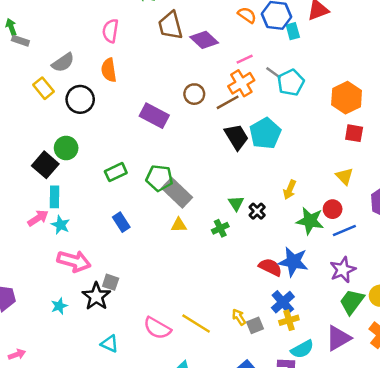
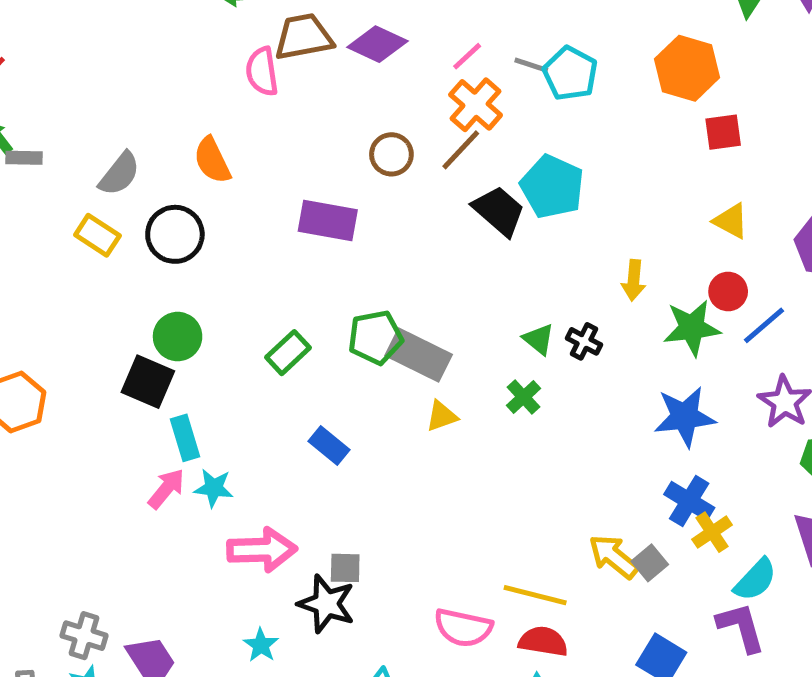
brown trapezoid: (170, 25) -> (304, 37), turned 112
pink semicircle: (110, 31) -> (262, 72), moved
red semicircle: (270, 267) -> (543, 641), moved
yellow arrow: (239, 317) -> (614, 557), size x1.5

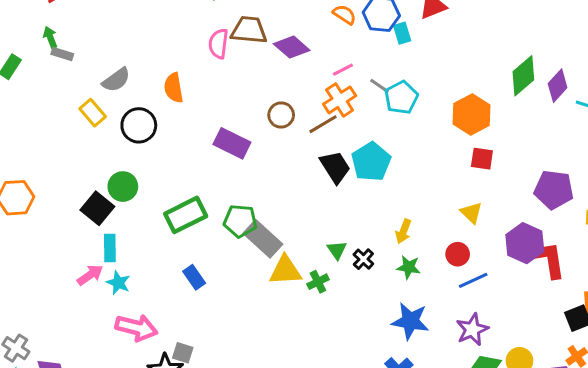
green star: (692, 328) -> (409, 267), moved, size x0.7
green rectangle: (288, 353) -> (186, 215), size x1.5
yellow triangle: (442, 416) -> (285, 270), moved, size x1.6

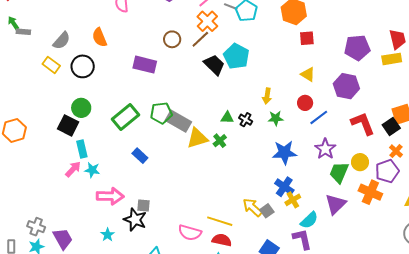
green triangle: (337, 250) -> (227, 118), turned -40
red L-shape: (549, 260) -> (363, 124), moved

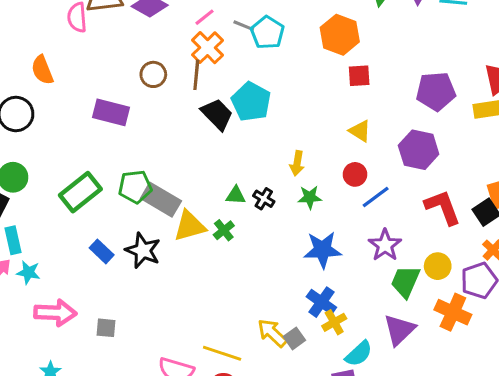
brown line: (200, 39) -> (196, 75), turned -42
black star: (135, 220) -> (143, 250), moved

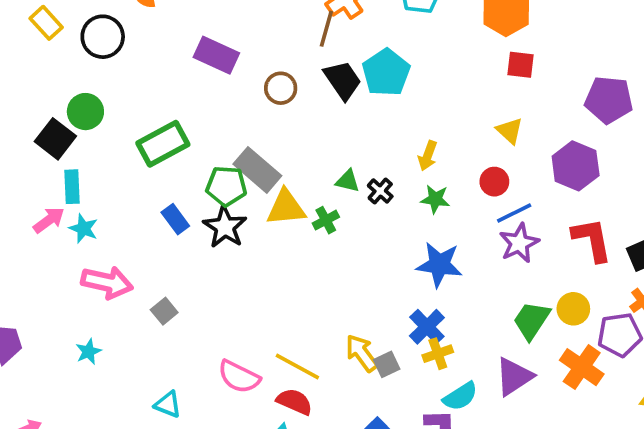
brown circle: (153, 74) -> (281, 88), moved
green pentagon: (135, 187) -> (226, 186), moved
purple star: (385, 245) -> (519, 243), moved
gray square: (106, 328) -> (164, 311), turned 35

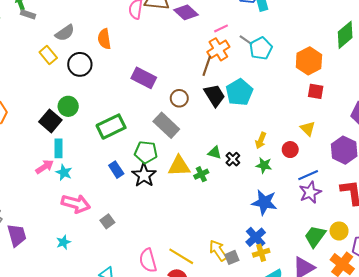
gray rectangle: (257, 170) -> (166, 125), moved
red circle: (494, 182) -> (290, 150), moved
pink semicircle: (239, 377) -> (148, 260), turned 45

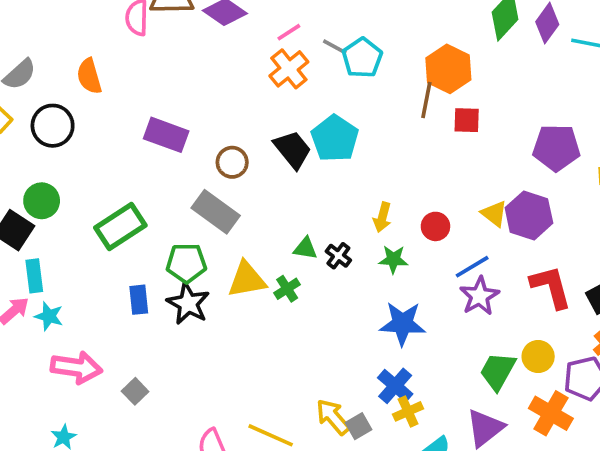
brown line: (207, 66) -> (426, 100), moved
yellow triangle: (308, 129) -> (494, 214), moved
blue rectangle: (116, 170) -> (139, 300), turned 35

